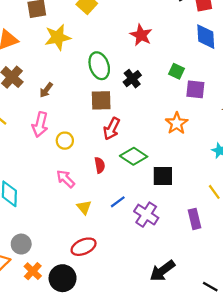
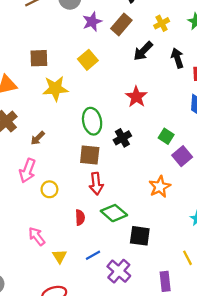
purple square: (195, 89) -> (182, 156), turned 36
red arrow: (112, 129) -> (96, 184), turned -40
pink arrow: (66, 179) -> (37, 236), moved

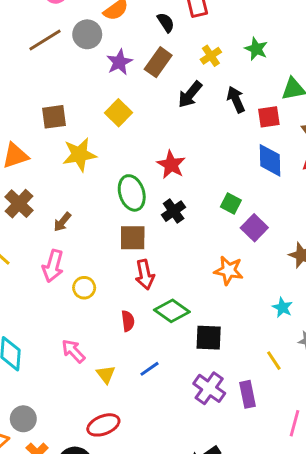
red star: (136, 97) -> (171, 165), moved
orange star: (160, 187) -> (229, 270), turned -30
purple cross: (119, 271) -> (209, 388), moved

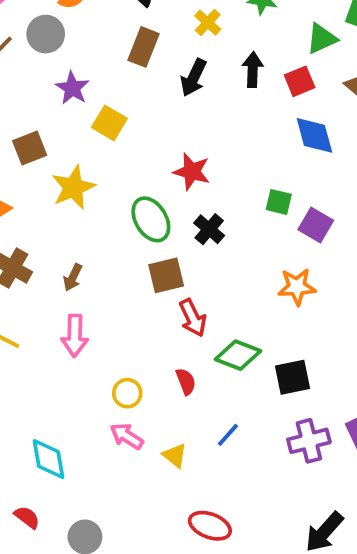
purple star: (119, 62) -> (72, 88), moved
black arrow: (236, 99) -> (253, 70), turned 40
yellow circle: (84, 288) -> (127, 393), moved
purple cross: (209, 388) -> (309, 441), turned -36
red ellipse: (103, 425) -> (210, 526), moved, turned 56

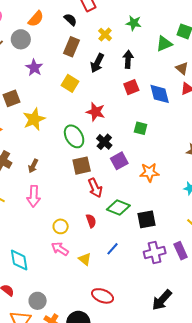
red square: (300, 81) -> (131, 87), moved
yellow square: (109, 123) -> (70, 83), moved
purple square: (316, 225) -> (119, 161), moved, turned 30

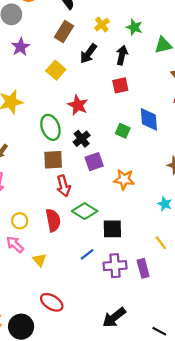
green star: (134, 23) -> (134, 27), moved
blue diamond: (160, 94) -> (149, 119), moved
red semicircle: (91, 221) -> (53, 220), size x1.5
blue line: (113, 249) -> (87, 254), moved

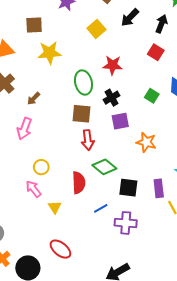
red square: (120, 85) -> (156, 52), turned 35
red star: (78, 105) -> (113, 65), turned -30
red semicircle: (53, 220) -> (79, 183), moved
purple rectangle: (143, 268) -> (159, 188), moved

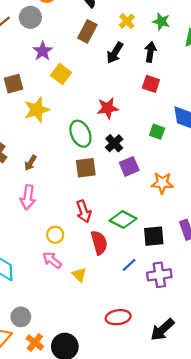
yellow square: (96, 29) -> (61, 74), moved
red arrow: (88, 140) -> (84, 211), moved
red ellipse: (60, 249) -> (118, 317), moved, turned -35

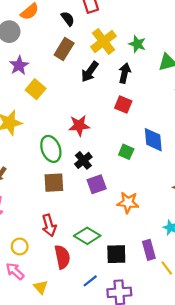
yellow cross: (127, 21) -> (104, 41), size x1.6

